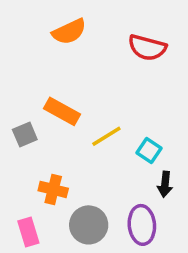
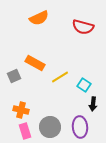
orange cross: (53, 189) -> (21, 110), moved
pink rectangle: (28, 232) -> (25, 131), moved

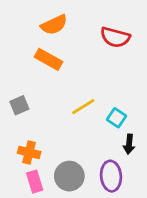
orange rectangle: (35, 63) -> (49, 59), moved

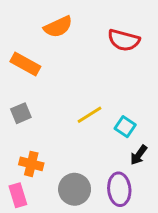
orange rectangle: (49, 59) -> (25, 64), moved
black arrow: (129, 144) -> (139, 155), turned 30
pink rectangle: (35, 182) -> (18, 195), moved

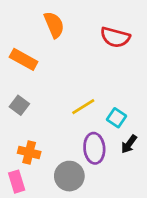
orange semicircle: (58, 27) -> (54, 25), turned -88
gray square: (21, 113) -> (19, 105), turned -30
purple ellipse: (119, 189) -> (94, 148), moved

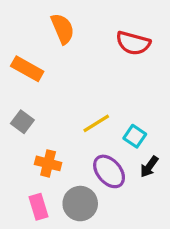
purple ellipse: (94, 148) -> (109, 171), turned -36
orange cross: (29, 152) -> (48, 163), moved
pink rectangle: (17, 182) -> (38, 207), moved

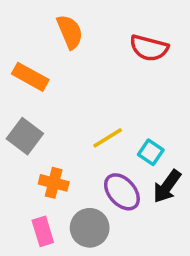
gray square: (22, 122) -> (25, 136), size x1.4
black arrow: (149, 167) -> (167, 186), size x1.4

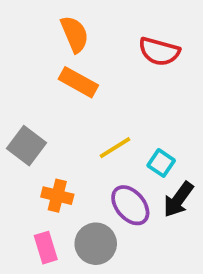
orange rectangle: (30, 77) -> (78, 82), moved

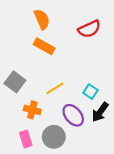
red semicircle: (159, 51) -> (89, 29), turned -40
yellow line: (115, 148) -> (55, 88), moved

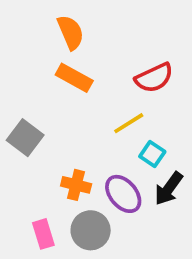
red semicircle: (89, 29) -> (154, 78), moved
yellow line: (55, 88) -> (129, 123), moved
orange cross: (32, 110) -> (76, 185), moved

